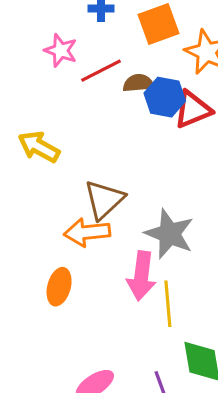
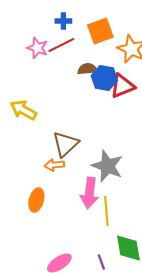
red line: (101, 71) -> (61, 45), moved
orange arrow: (87, 232) -> (54, 165), size x0.7

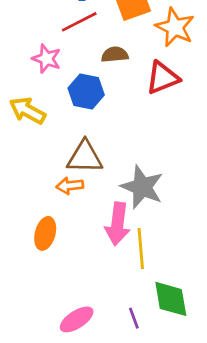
pink star: (37, 48) -> (47, 59), moved
blue hexagon: (104, 78) -> (86, 91), moved
brown triangle: (65, 144) -> (85, 157), turned 44

